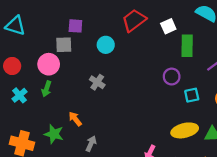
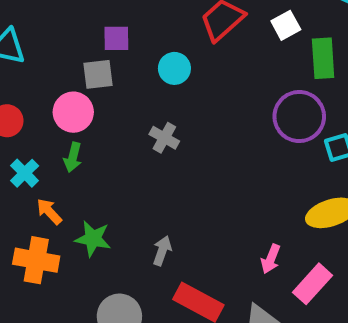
purple circle: (172, 77) -> (299, 117), size x1.6
orange arrow: (75, 119) -> (49, 212), moved

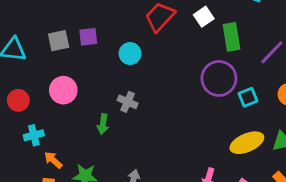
gray square: (98, 74) -> (59, 41), moved
green arrow: (73, 157) -> (103, 124), moved
cyan cross: (25, 173) -> (34, 135), turned 36

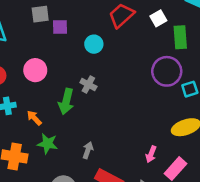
gray square: (59, 41) -> (40, 14), moved
green arrow: (103, 124) -> (66, 101), size x1.5
orange arrow: (53, 160) -> (34, 118), moved

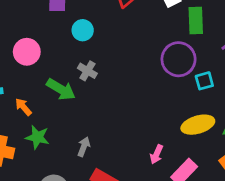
cyan circle: (94, 44) -> (83, 30), moved
green arrow: (66, 101) -> (61, 89), turned -75

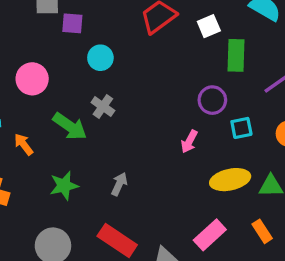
purple circle: (179, 59) -> (212, 100), size x0.7
green star: (37, 137) -> (64, 186), moved, turned -30
gray arrow: (84, 147) -> (119, 184), moved
pink arrow: (157, 154) -> (189, 142), moved

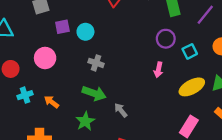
purple square: (72, 23) -> (62, 27), moved
green arrow: (70, 126) -> (94, 93), moved
gray arrow: (119, 184) -> (121, 110), turned -48

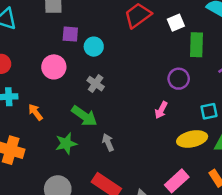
cyan square: (190, 51) -> (209, 111), moved
pink circle: (45, 58) -> (54, 67), moved

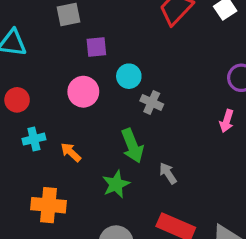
cyan circle: (94, 47) -> (129, 76), moved
gray cross: (96, 84) -> (152, 102), moved
green arrow: (84, 116) -> (132, 146), turned 44

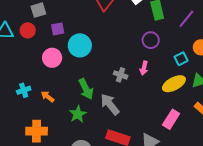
cyan circle: (129, 76) -> (80, 45), size x1.5
red circle: (17, 100) -> (28, 30), moved
gray cross: (152, 102) -> (121, 75), moved
gray arrow: (168, 173) -> (110, 104), size x1.6

